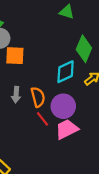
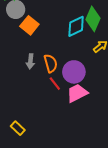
orange square: (15, 56) -> (29, 25), turned 36
cyan diamond: (66, 72) -> (76, 26), moved

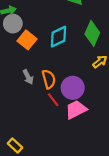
cyan diamond: (76, 26) -> (59, 37), moved
gray arrow: (30, 61) -> (28, 77), turned -32

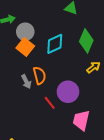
gray circle: (13, 24) -> (25, 32), moved
orange semicircle: (49, 79) -> (39, 75), moved
pink trapezoid: (76, 110) -> (81, 120), moved, turned -50

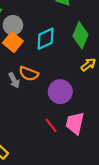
orange semicircle: (39, 75) -> (29, 74), turned 126
red line: (50, 103) -> (51, 125), moved

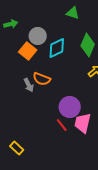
gray circle: (13, 25) -> (38, 36), moved
purple circle: (60, 92) -> (70, 107), moved

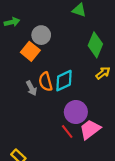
cyan diamond: (57, 48) -> (64, 81), moved
orange semicircle: (42, 79) -> (46, 82), turned 54
pink trapezoid: (83, 123) -> (90, 129), turned 40

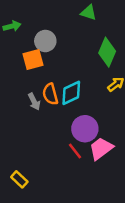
orange square: (30, 51) -> (33, 60), turned 36

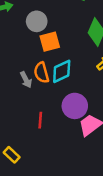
orange square: (33, 60) -> (50, 42), moved
red line: (75, 151) -> (40, 120), moved, turned 42

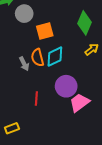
gray circle: (37, 21) -> (24, 14), moved
yellow rectangle: (12, 155) -> (12, 128), turned -64

